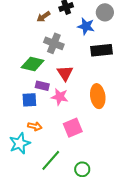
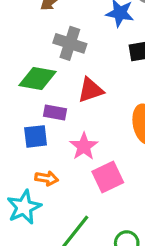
red triangle: (65, 73) -> (91, 90), turned 48
pink star: (60, 97) -> (84, 146), moved, turned 30

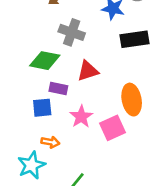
pink square: (108, 177) -> (112, 128), moved

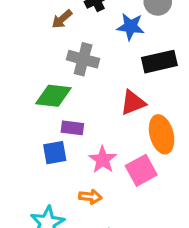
red triangle: (88, 71) -> (133, 103), moved
orange arrow: (50, 142) -> (90, 197), moved

